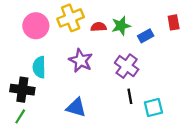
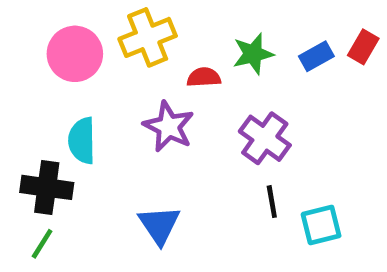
red rectangle: (174, 22) -> (363, 47), turned 40
red semicircle: (99, 27) -> (204, 77), moved
blue rectangle: (146, 36) -> (316, 56), moved
blue triangle: (76, 108) -> (159, 225), turned 40

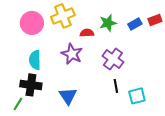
red rectangle: (363, 47) -> (155, 20), turned 40
black cross: (47, 187) -> (31, 85), moved

